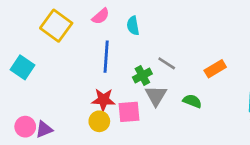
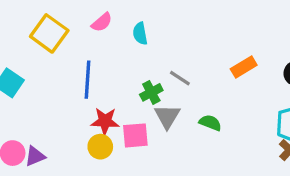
blue line: (106, 57) -> (88, 80), moved
orange rectangle: (215, 69) -> (244, 67), moved

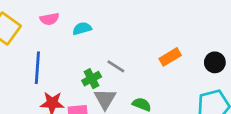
pink semicircle: (102, 22) -> (49, 19), turned 30
cyan semicircle: (140, 33) -> (82, 28), turned 84

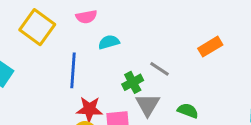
cyan semicircle: (82, 28) -> (109, 42), moved
orange rectangle: (170, 57) -> (210, 47), moved

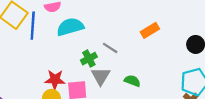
cyan semicircle: (109, 42) -> (70, 27), size x1.6
blue line: (73, 70) -> (33, 26), moved

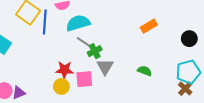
gray line: (110, 48) -> (83, 42), moved
green semicircle: (132, 81) -> (145, 71), moved

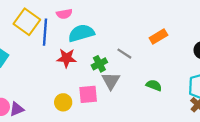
gray line: (83, 42) -> (124, 54), moved
red star: (65, 70) -> (67, 58), moved

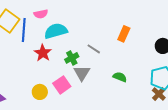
orange rectangle: (158, 37) -> (124, 34), turned -35
red star: (67, 58) -> (43, 53), turned 30
pink square: (88, 94) -> (62, 85), turned -30

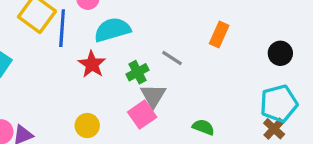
green semicircle: (120, 77) -> (203, 127), moved
pink square: (62, 85) -> (142, 115), moved

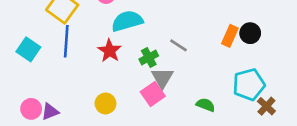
blue line: (62, 28) -> (66, 41), moved
orange rectangle: (219, 34) -> (230, 36), moved
black circle: (280, 53) -> (250, 33), moved
cyan pentagon: (279, 104) -> (249, 85), moved

